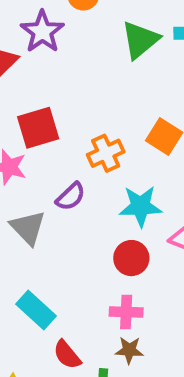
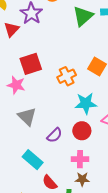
purple semicircle: (71, 197) -> (55, 135), moved

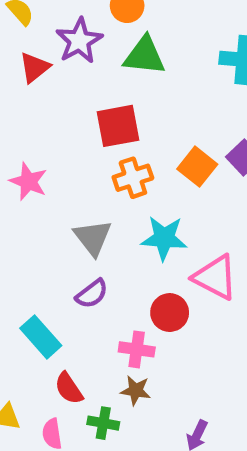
green triangle: (83, 16) -> (144, 56), moved, turned 40
red square: (31, 64) -> (118, 126), moved
gray triangle: (27, 117) -> (93, 238), moved
red circle: (82, 131) -> (170, 313), moved

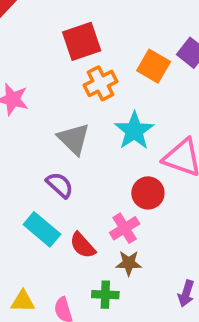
cyan star: (164, 238) -> (134, 131), turned -30
purple semicircle: (92, 294) -> (60, 185), moved, turned -92
pink cross: (137, 349) -> (125, 228), turned -32
red semicircle: (69, 388) -> (83, 245), moved

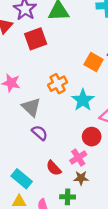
red square: (82, 41) -> (36, 39), moved
orange cross: (101, 83) -> (58, 84), moved
gray triangle: (74, 139) -> (31, 107), moved
cyan rectangle: (42, 229) -> (22, 179), moved

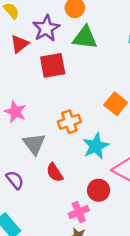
purple semicircle: (40, 133) -> (15, 180), moved
red semicircle: (54, 168) -> (55, 173), moved

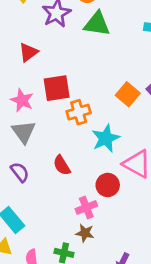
red triangle: (20, 44) -> (28, 52), moved
red square: (53, 65) -> (57, 88), moved
gray triangle: (34, 144) -> (24, 132), moved

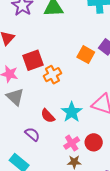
cyan star: (106, 138) -> (72, 112), moved
purple semicircle: (20, 172) -> (32, 134), moved
red circle: (108, 185) -> (94, 142), moved

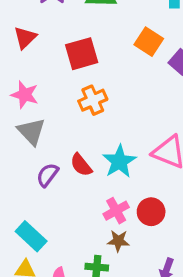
orange square: (86, 55) -> (149, 42), moved
red square: (33, 60) -> (82, 54), moved
purple semicircle: (32, 134) -> (47, 175), moved, turned -98

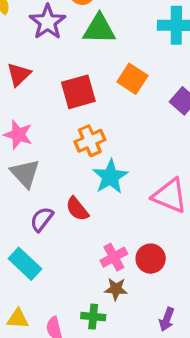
orange square: (149, 42) -> (132, 79), moved
cyan star: (119, 161) -> (110, 177), moved
cyan rectangle: (31, 236) -> (25, 264), moved

